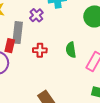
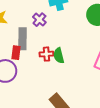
green semicircle: (71, 50) -> (59, 56), moved

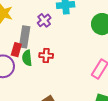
green semicircle: (59, 56) -> (27, 58), moved

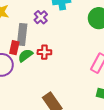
green semicircle: (27, 58) -> (25, 55), turned 63

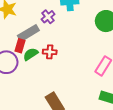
gray rectangle: (22, 35) -> (28, 33), turned 50

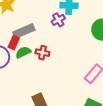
purple cross: (48, 17) -> (58, 20), moved

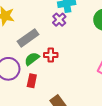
red rectangle: (14, 43) -> (32, 81), moved

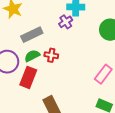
red rectangle: (32, 81) -> (28, 77), size x1.5

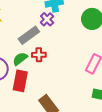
gray rectangle: (32, 35) -> (29, 35), moved

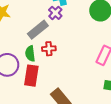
green semicircle: (20, 59) -> (30, 54), turned -56

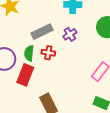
purple cross: (55, 13) -> (70, 34), moved

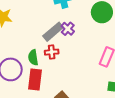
gray rectangle: (42, 32) -> (53, 32), moved

